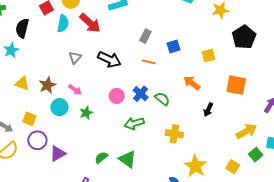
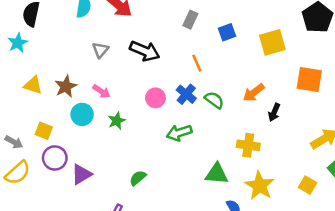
yellow square: (208, 55) -> (272, 42), size x1.5
orange line: (149, 62) -> (197, 63), moved, turned 56
orange arrow: (192, 83) -> (254, 93), moved, turned -72
yellow cross: (174, 134) -> (248, 145), moved
green triangle: (127, 159) -> (217, 174), moved, turned -30

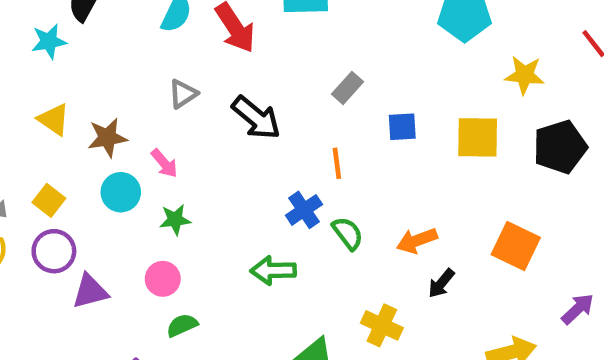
yellow square: (272, 42) -> (478, 137), moved
pink circle: (155, 98) -> (163, 279), moved

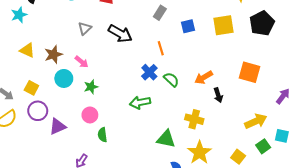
black arrow: (441, 283) -> (218, 95), turned -48
green semicircle: (182, 325) -> (102, 135), turned -64

